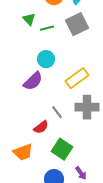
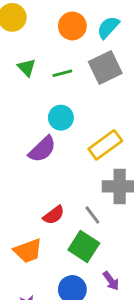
green triangle: (29, 19) -> (27, 68), moved
gray line: (57, 112) -> (92, 215), moved

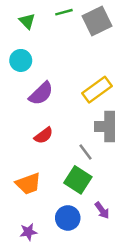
green line: (62, 73) -> (64, 12), moved
cyan circle: (61, 118) -> (21, 60), moved
red semicircle: (54, 215) -> (44, 135), moved

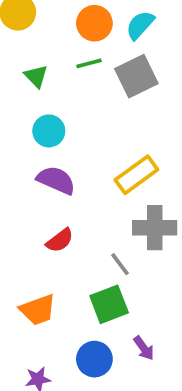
cyan circle: (21, 60) -> (49, 131), moved
purple semicircle: (41, 93) -> (56, 180), turned -112
green square: (78, 180) -> (109, 304), turned 36

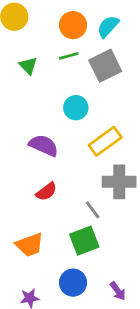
cyan circle: (49, 131) -> (76, 108), moved
purple arrow: (144, 348) -> (118, 291), moved

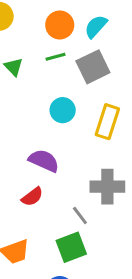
yellow rectangle: (105, 141) -> (107, 122), moved, turned -36
purple semicircle: (44, 145) -> (44, 161), moved

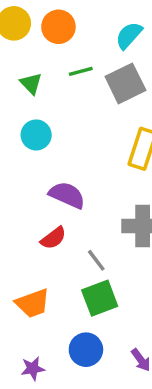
orange circle: (60, 25) -> (58, 27), moved
cyan circle: (63, 110) -> (36, 135), moved
gray line: (80, 216) -> (96, 260), moved

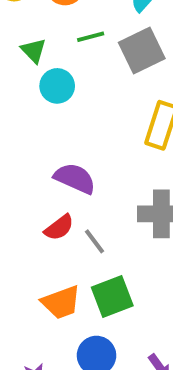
cyan circle: (36, 135) -> (57, 86), moved
gray line: (96, 260) -> (95, 241), moved
orange trapezoid: (33, 303) -> (61, 302), moved

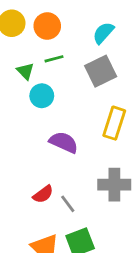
green line: (91, 37) -> (54, 59), moved
purple semicircle: (75, 178) -> (64, 142), moved

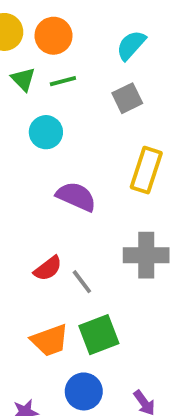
green triangle: (25, 71) -> (23, 79), moved
gray square: (101, 71) -> (127, 98), size x0.7

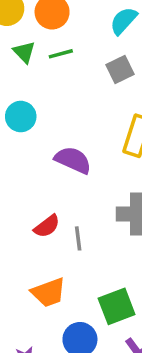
cyan circle: (46, 132) -> (21, 117), moved
gray line: (82, 282) -> (78, 238), turned 30
green square: (99, 335) -> (117, 306), moved

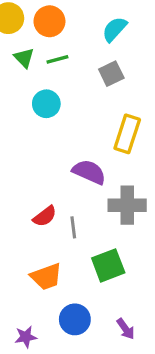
cyan circle: (21, 117) -> (46, 104), moved
purple semicircle: (73, 160) -> (89, 172), moved
green square: (117, 306) -> (108, 265), moved

